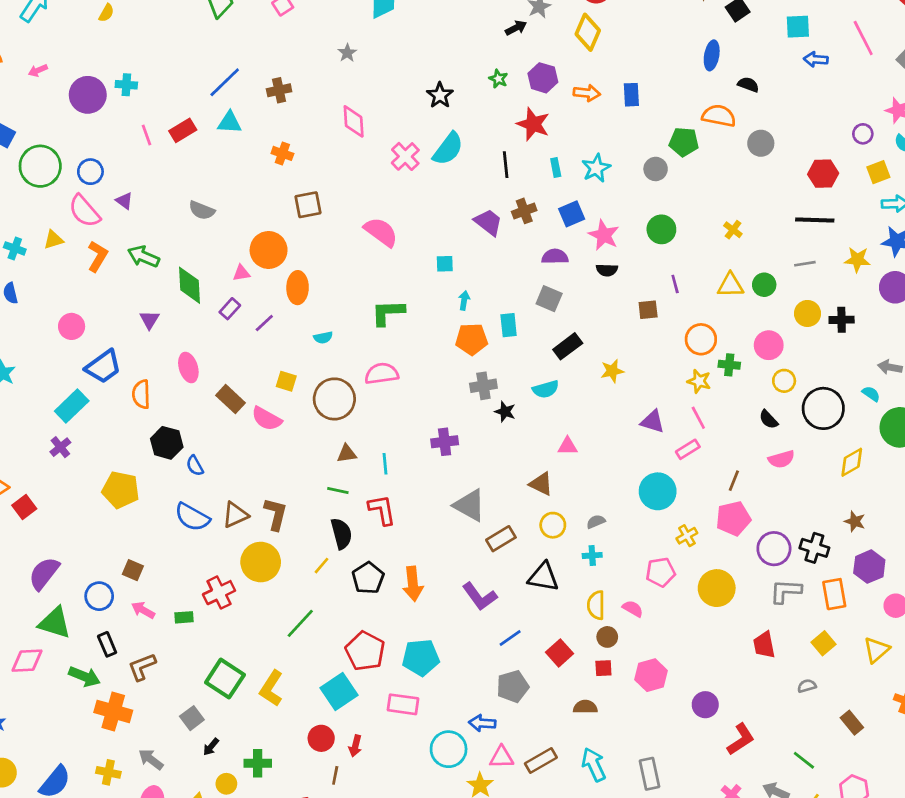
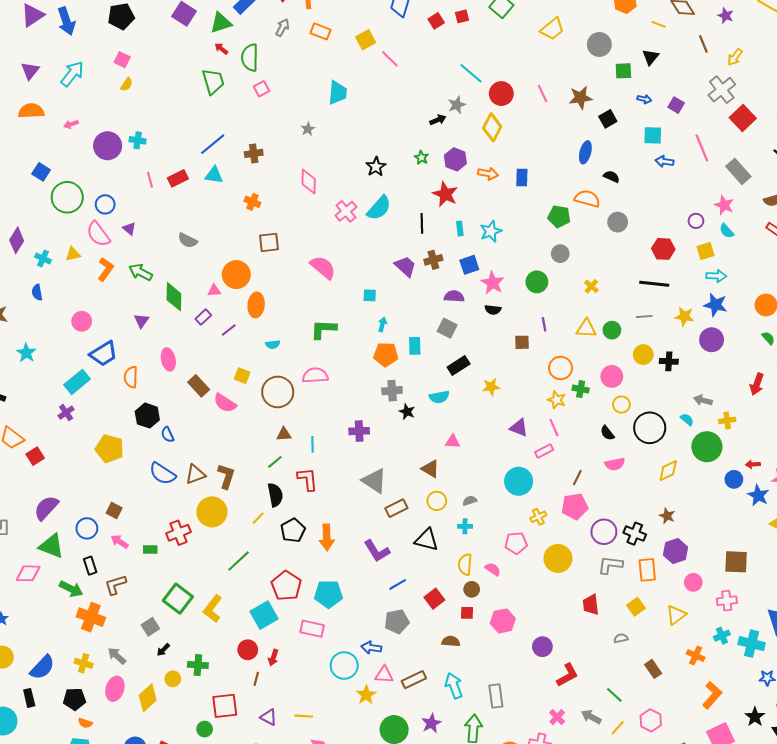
gray circle: (656, 169) -> (560, 254), moved
green line: (338, 491) -> (275, 462), turned -56

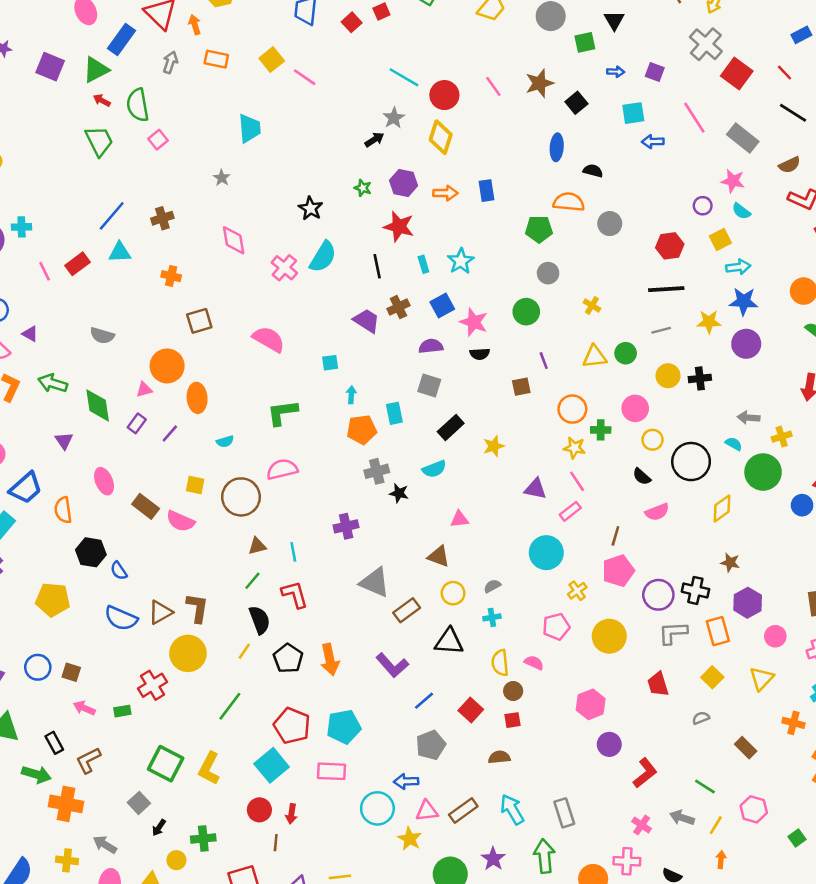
blue circle: (87, 528) -> (38, 667), moved
pink hexagon: (503, 621) -> (591, 704), moved

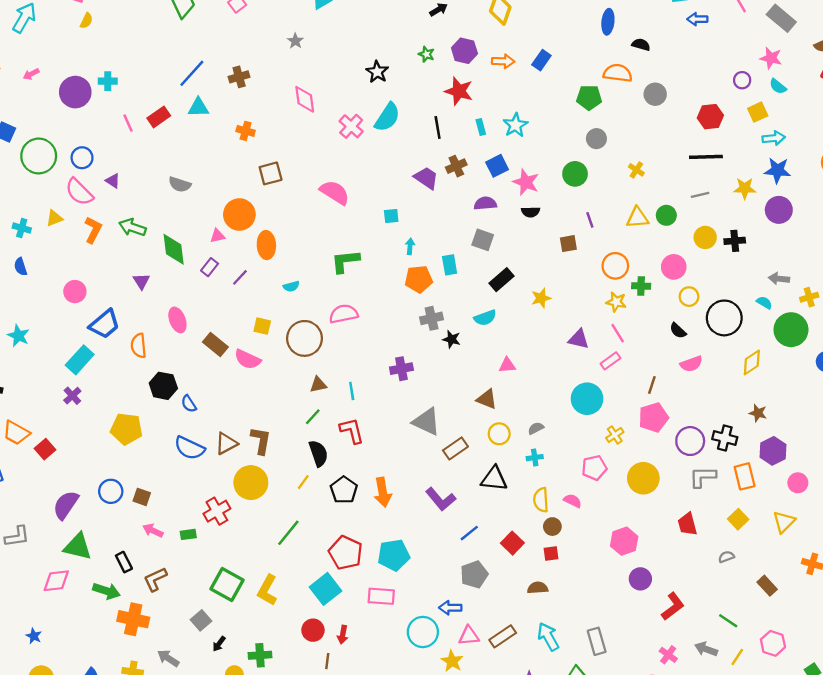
blue rectangle: (487, 191) -> (541, 60), turned 42

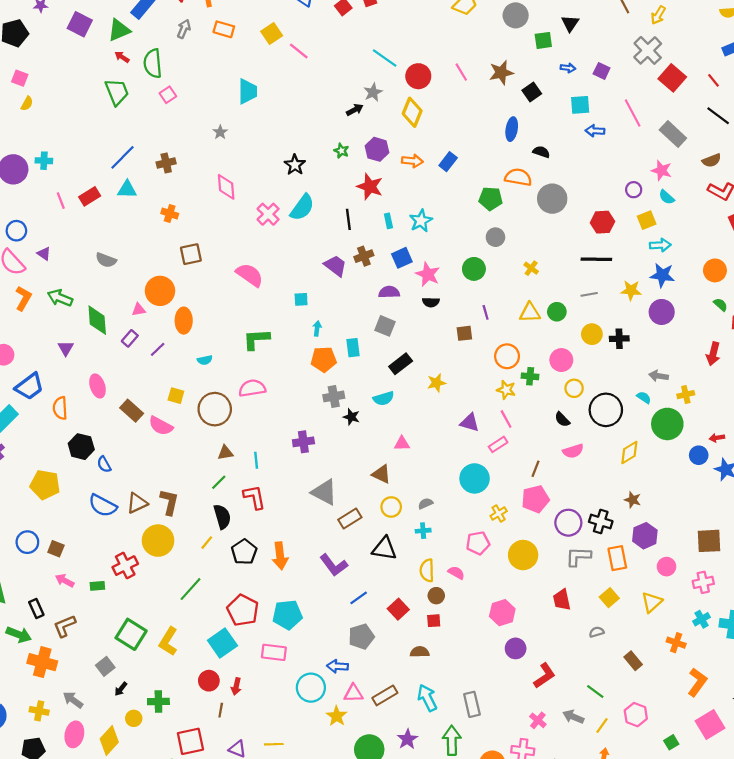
gray circle: (655, 94) -> (552, 199), size x1.4

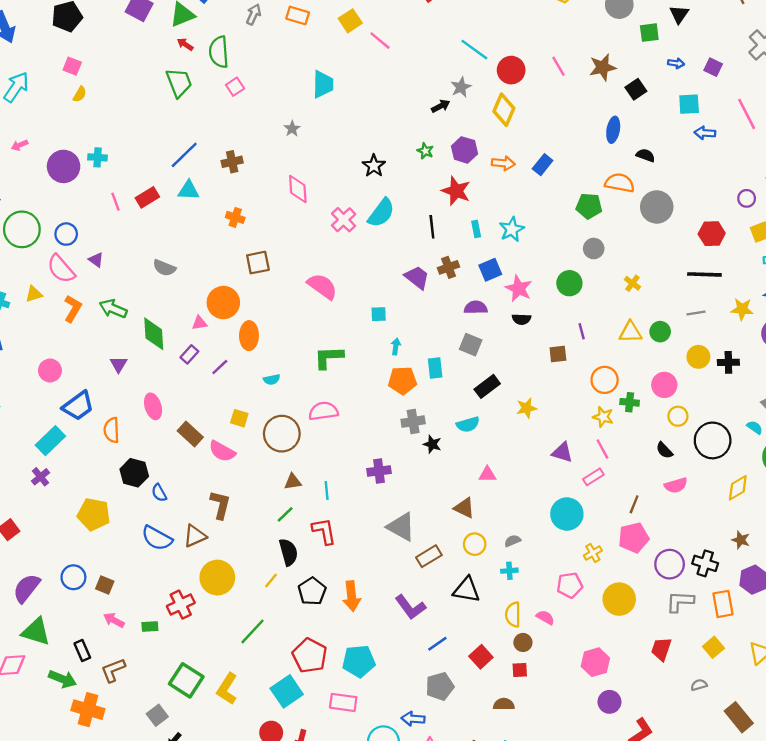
brown L-shape: (169, 502) -> (220, 505), moved
red trapezoid: (562, 600) -> (661, 649), turned 30
brown rectangle: (633, 661) -> (739, 717), size x1.4

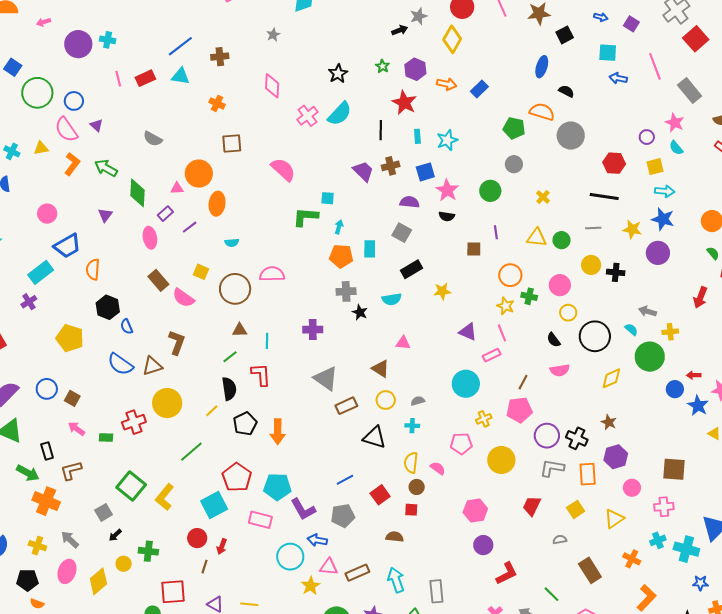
green L-shape: (329, 357) -> (305, 217), moved
pink ellipse: (153, 406) -> (150, 238), moved
purple L-shape: (410, 607) -> (303, 509), moved

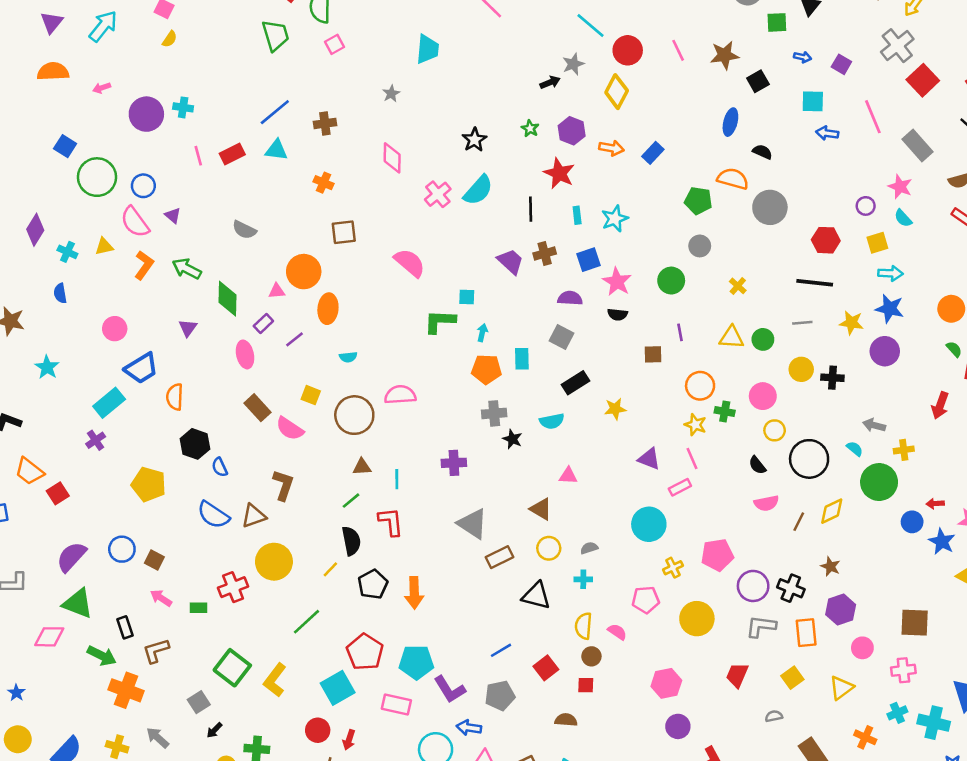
brown line: (523, 382) -> (799, 522), moved

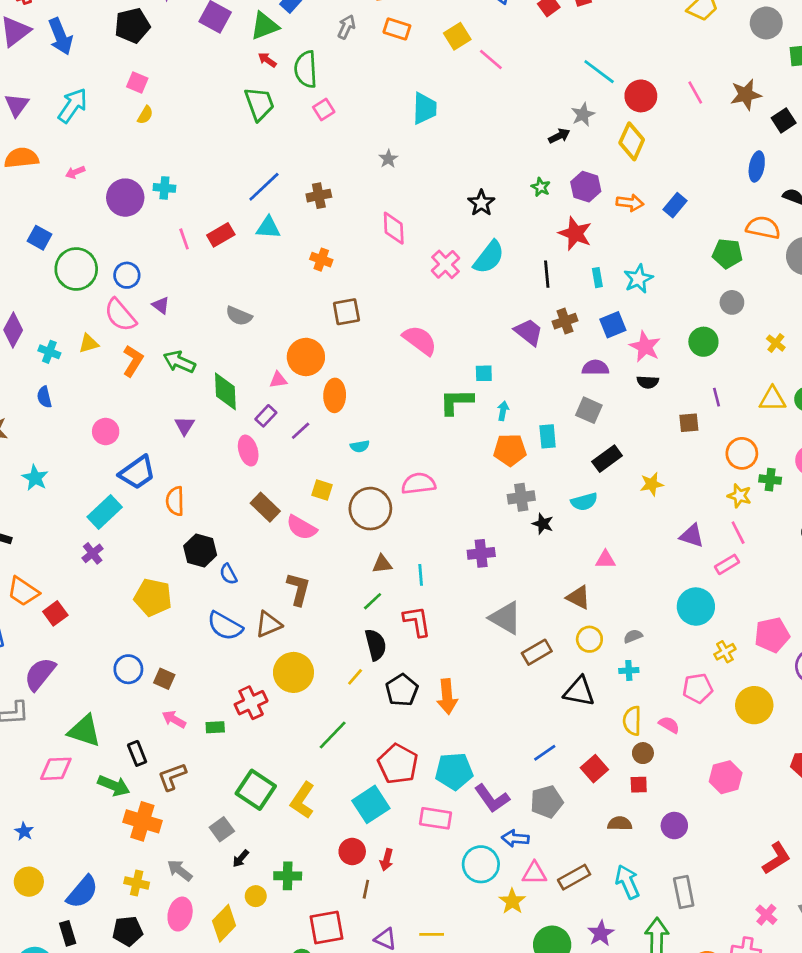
purple semicircle: (71, 557) -> (40, 674), moved
purple circle: (678, 726) -> (674, 826), moved

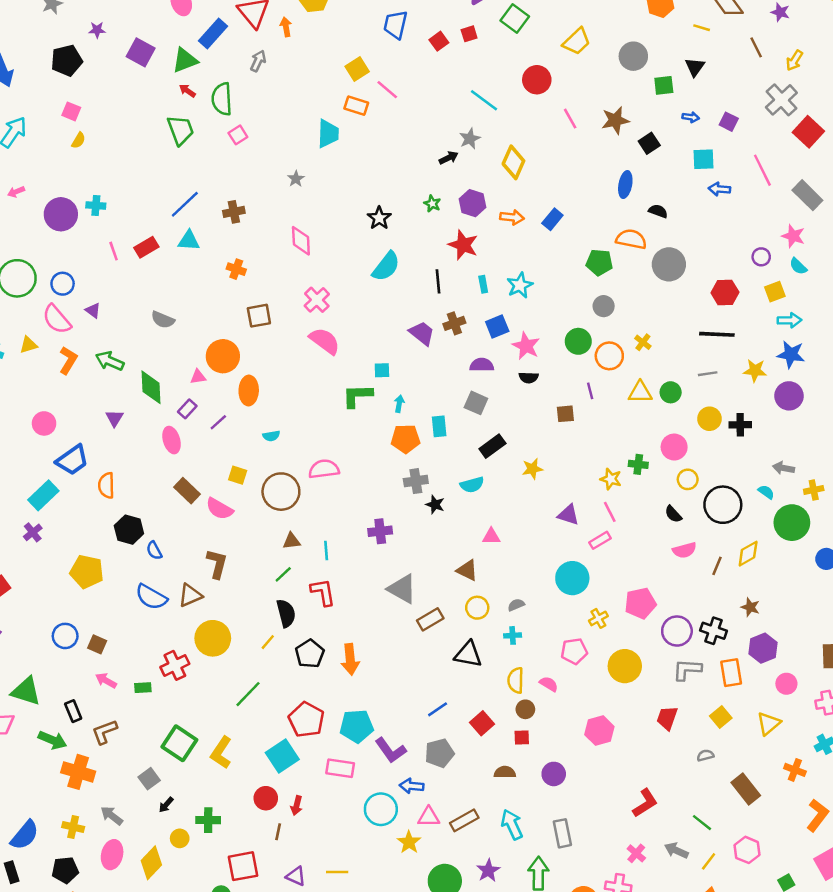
orange rectangle: (397, 29) -> (356, 106), moved
red circle: (641, 96) -> (537, 80), moved
pink cross: (446, 264) -> (317, 300), moved
orange circle: (742, 453) -> (609, 356), moved

